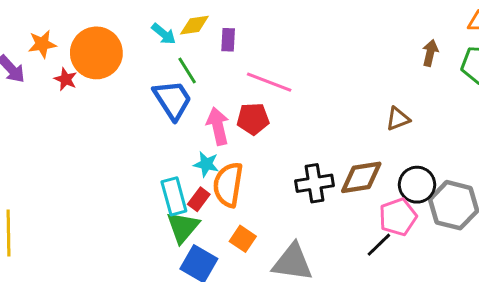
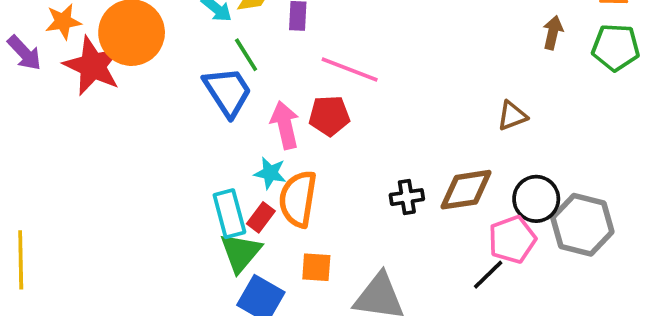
red star: (66, 79) -> (93, 66), size x2.0
black cross: (315, 183) -> (407, 197), size x0.7
orange square: (243, 239) -> (316, 267), turned -30

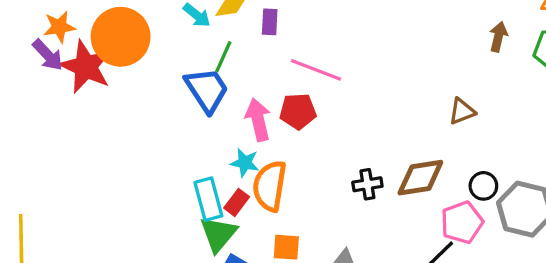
purple arrow: (24, 53) -> (48, 55), moved
green line: (246, 55) -> (223, 57), turned 56
black circle: (536, 199) -> (483, 186), size x0.7

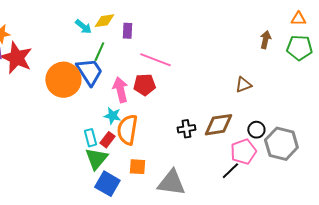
orange circle: (121, 37) -> (63, 80), moved
cyan rectangle: (208, 199) -> (90, 138), size x0.7

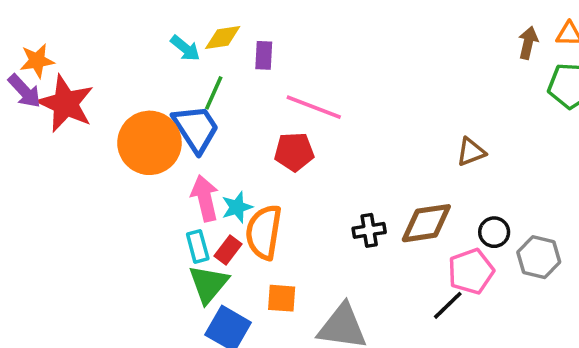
brown arrow: (265, 40) -> (528, 43), moved
pink arrow: (120, 90) -> (205, 198), moved
cyan star: (112, 116) -> (237, 207), turned -30
gray hexagon: (281, 144) -> (539, 257), size x0.7

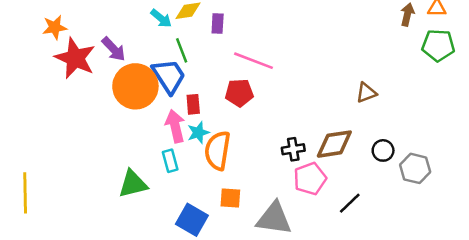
purple arrow: (24, 91) -> (114, 49), moved
green line: (214, 93) -> (182, 50), turned -45
red rectangle: (228, 250) -> (193, 104), moved, turned -42
pink pentagon: (471, 271) -> (310, 179), moved
green triangle: (208, 284) -> (133, 184), moved, turned 36

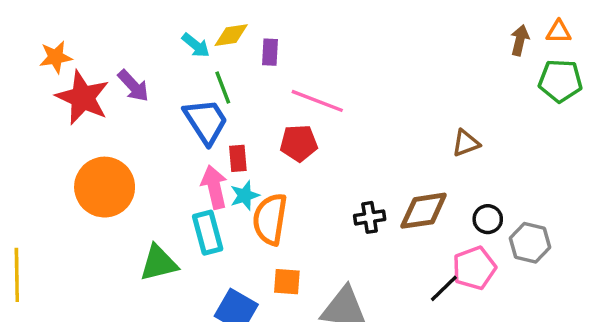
orange circle: (135, 86) -> (105, 187), moved
cyan rectangle: (170, 161) -> (208, 233), size x1.4
pink pentagon: (310, 179) -> (474, 268), moved

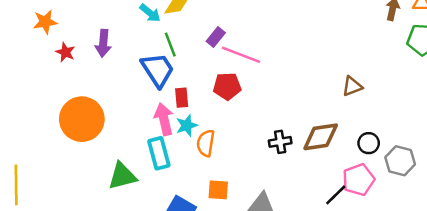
purple rectangle: (270, 52) -> (216, 37), moved, turned 36
purple arrow: (133, 86) -> (103, 43), turned 48
red star: (83, 98) -> (65, 52), size x0.5
orange semicircle: (270, 219) -> (206, 143), size x0.7

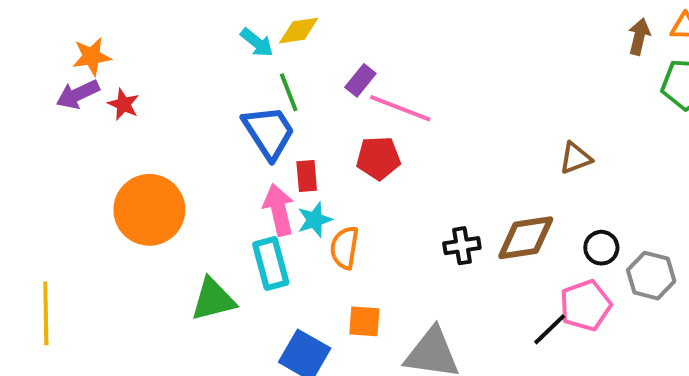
purple arrow: (103, 43) -> (78, 94), moved, turned 60

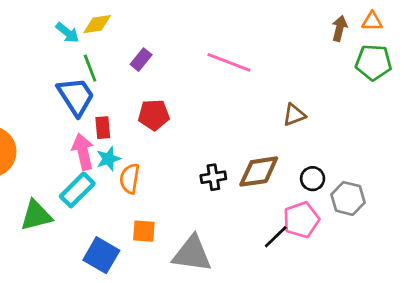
pink line: (400, 108) -> (229, 62), moved
cyan rectangle: (271, 264) -> (77, 190), turned 60

